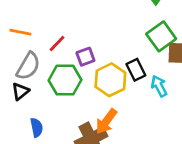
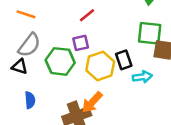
green square: (161, 36) -> (150, 33), turned 35
red line: (57, 43) -> (87, 15), moved
cyan arrow: (159, 86) -> (142, 77), turned 102
black triangle: (20, 91) -> (20, 67), turned 49

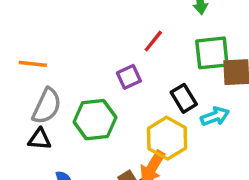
red line: (87, 15) -> (153, 41), moved
purple square: (81, 43) -> (129, 77), moved
yellow hexagon: (100, 66) -> (167, 138), moved

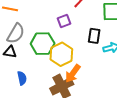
black rectangle: (184, 98) -> (94, 36), turned 35
yellow hexagon: (167, 138) -> (61, 54), moved

